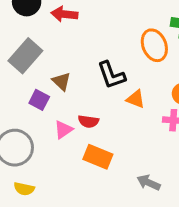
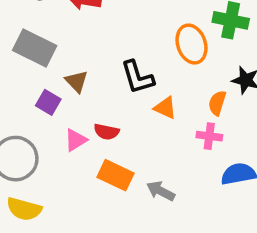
gray rectangle: (25, 56) -> (35, 48), turned 72
gray arrow: (149, 183) -> (161, 191), moved
yellow semicircle: (24, 189) -> (24, 209), size x1.4

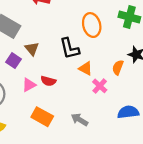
orange ellipse: (192, 44) -> (92, 25), moved
pink cross: (209, 136) -> (100, 86), moved, turned 32
orange rectangle: (116, 175) -> (42, 117), moved

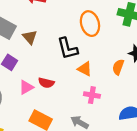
brown triangle: (32, 49) -> (30, 37), moved
pink cross: (100, 86) -> (92, 95), moved, turned -32

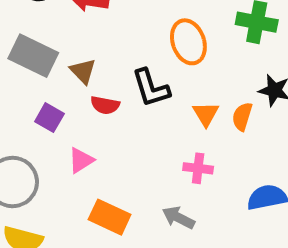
orange triangle: (85, 69) -> (206, 114), moved, turned 35
red semicircle: (46, 83) -> (105, 105), moved

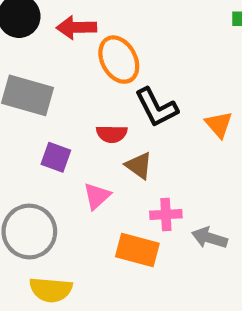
orange ellipse: (188, 42) -> (119, 60), moved
brown triangle: (83, 71) -> (139, 166), moved
pink cross: (198, 168) -> (166, 215), moved

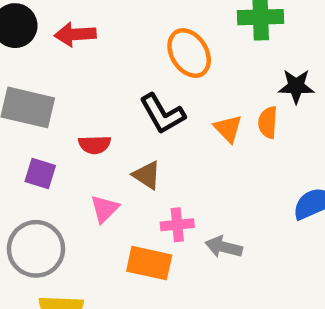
orange ellipse: (119, 60) -> (189, 53), moved
red semicircle: (112, 134) -> (95, 145), moved
purple square: (56, 157) -> (40, 173), moved

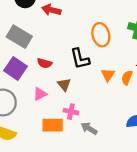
purple square: (40, 173) -> (16, 69), size x1.5
orange rectangle: (149, 263) -> (53, 125), turned -30

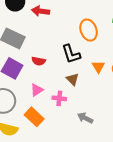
brown triangle: (64, 85) -> (73, 79), moved
pink cross: (71, 112) -> (59, 98), moved
orange rectangle: (53, 125) -> (34, 117), moved, turned 48

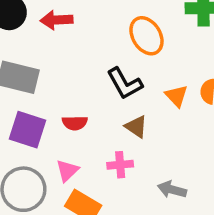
red semicircle: (39, 61) -> (75, 123), moved
pink triangle: (37, 90) -> (67, 170), moved

